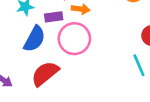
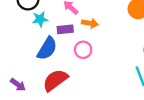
pink circle: (74, 39) -> (83, 50), size x0.6

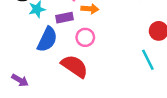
red semicircle: (55, 80) -> (75, 66), moved, turned 76

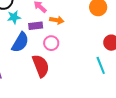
red semicircle: (75, 66) -> (41, 66), turned 30

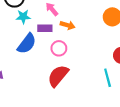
red semicircle: (41, 66) -> (58, 76), moved, turned -125

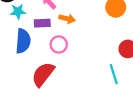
blue semicircle: (27, 44) -> (23, 41), turned -30
red semicircle: (58, 76) -> (43, 74), moved

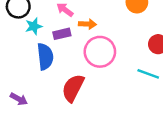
pink circle: (59, 44) -> (100, 52), moved, size x1.6
cyan line: (114, 74) -> (148, 74), turned -42

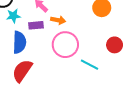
cyan line: (148, 74) -> (90, 65), moved
red semicircle: (73, 88) -> (22, 71), moved

